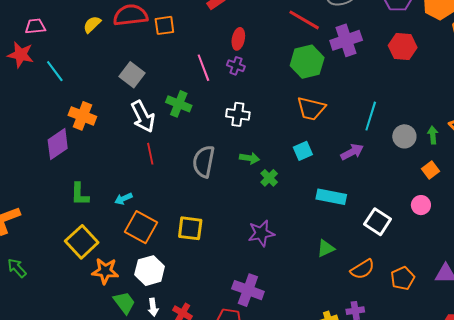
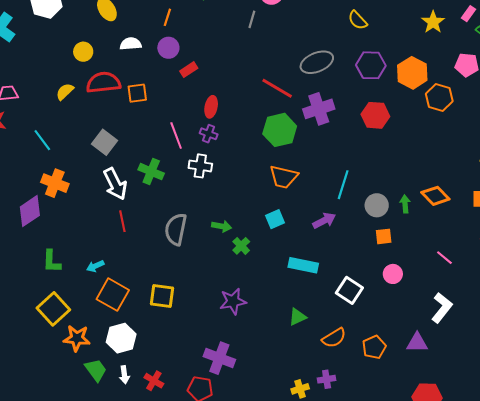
cyan line: (55, 71) -> (42, 140), moved
white cross: (238, 114) -> (200, 166), moved
orange square: (430, 170) -> (384, 236), moved, turned 30

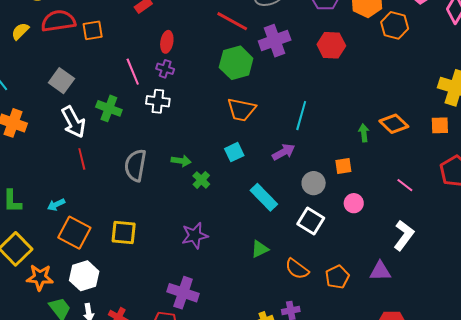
gray circle: (377, 205) -> (314, 183), moved
cyan rectangle: (303, 265) -> (264, 197), turned 36
orange semicircle: (334, 338) -> (297, 269), turned 70

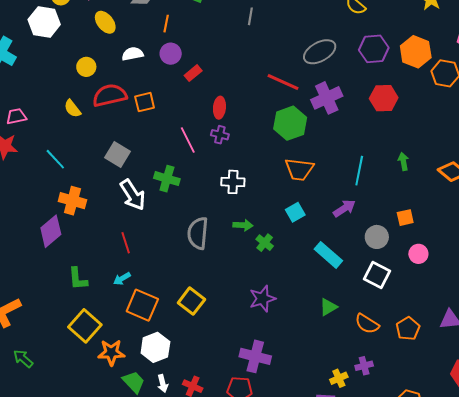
yellow semicircle: (20, 31) -> (72, 109), turned -78
white cross: (158, 101) -> (233, 182), moved
green arrow: (364, 133) -> (403, 162), moved
red line: (82, 159) -> (126, 243), moved
yellow square: (124, 233) -> (191, 301), turned 36

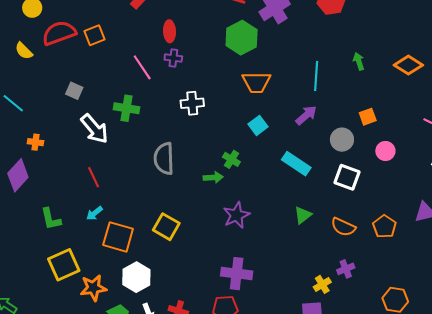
gray square: (117, 155) -> (74, 91), size x0.7
orange cross: (72, 201) -> (36, 142), size x0.6
green arrow: (243, 225) -> (213, 177), moved
yellow square: (85, 326) -> (64, 265), turned 32

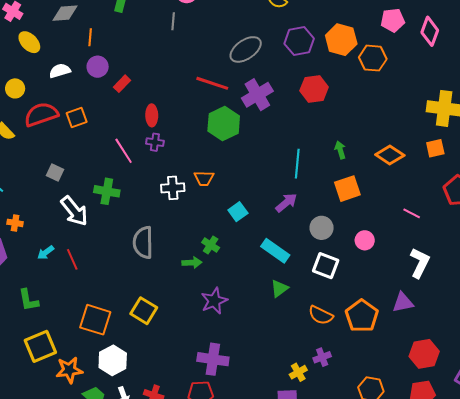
orange trapezoid: (256, 82) -> (204, 178), moved, size x0.7
orange square: (368, 117) -> (347, 189), moved, size x1.5
cyan arrow: (94, 213) -> (46, 253), moved
green triangle: (303, 215) -> (279, 288), moved
orange pentagon: (384, 227) -> (362, 316), size x1.4

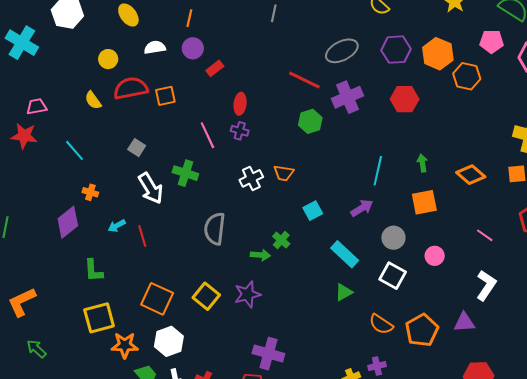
green hexagon: (224, 124) -> (310, 121), size x0.7
white cross: (173, 188) -> (251, 178), turned -30
purple star: (214, 301) -> (247, 294), moved

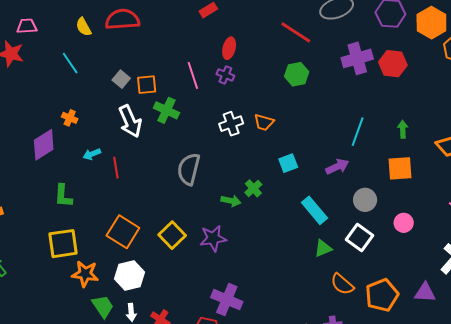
orange square: (165, 96) -> (147, 85), moved
purple cross: (348, 97) -> (357, 58), moved
cyan line: (74, 150) -> (70, 63), moved
green triangle: (344, 292) -> (323, 248), moved

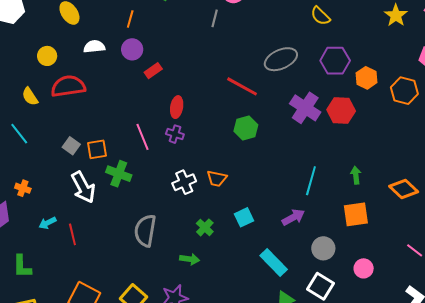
orange hexagon: (431, 23) -> (366, 78), moved, size x0.7
purple cross: (357, 58) -> (305, 108), turned -36
green cross: (253, 188) -> (205, 227), moved

